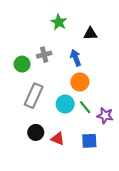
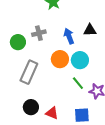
black triangle: (90, 34) -> (90, 30), moved
orange circle: (80, 82) -> (60, 59), moved
cyan circle: (65, 104) -> (80, 60), moved

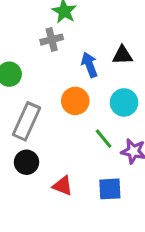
gray cross: (39, 33) -> (52, 40), moved
cyan circle: (80, 60) -> (124, 102), moved
black circle: (31, 107) -> (26, 162), moved

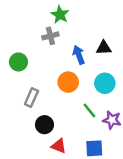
gray rectangle: (26, 121) -> (31, 97), size x0.7
black circle: (26, 162) -> (44, 125), moved

